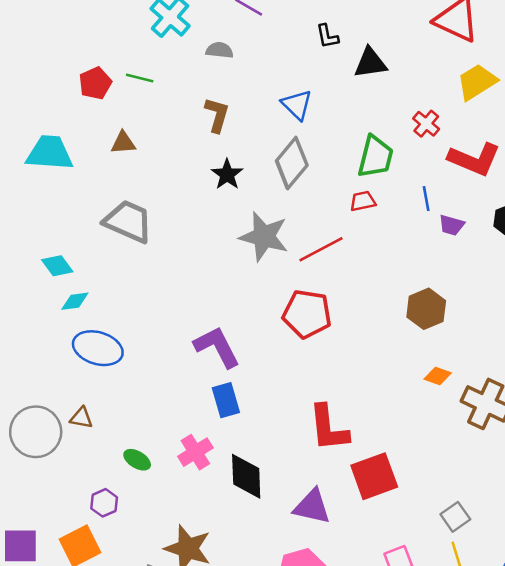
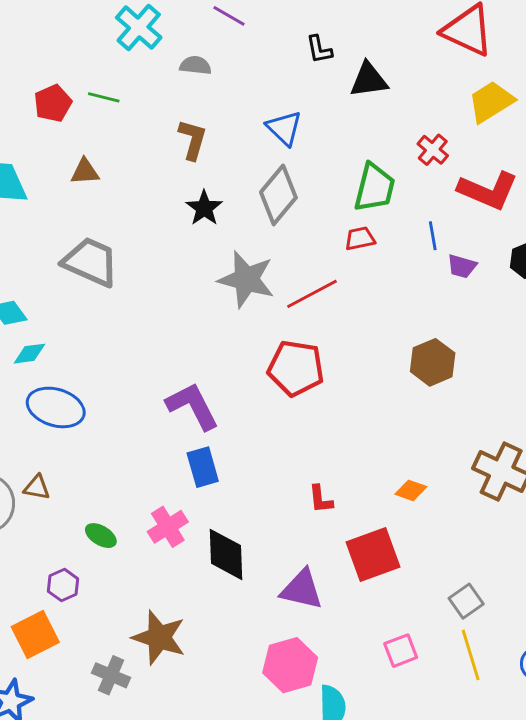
orange diamond: (438, 376) -> (411, 490), moved
red L-shape: (329, 428) -> (321, 499), size x0.5

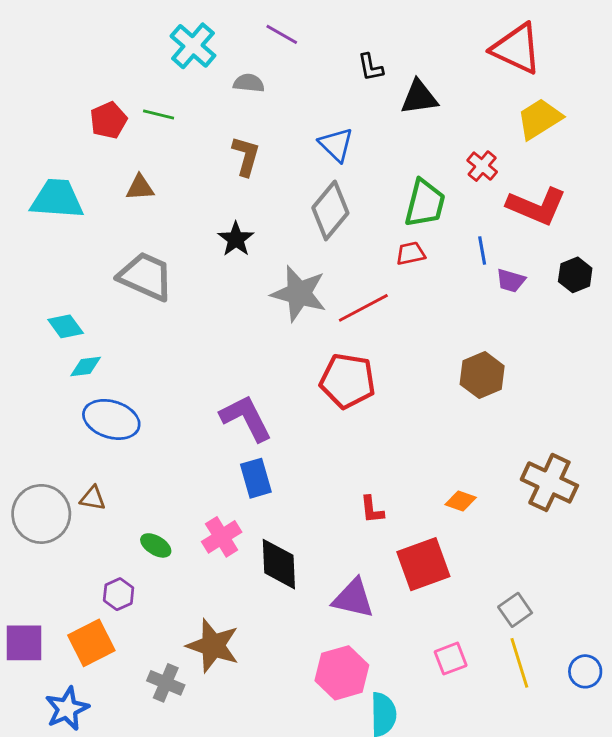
black star: (204, 208) -> (236, 239), moved

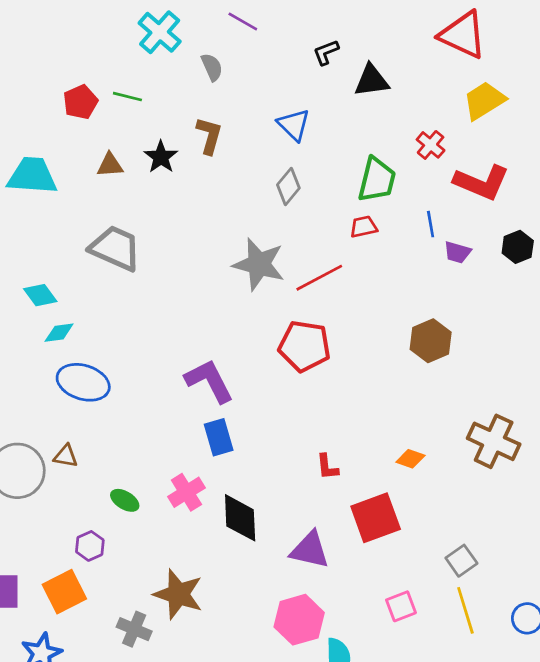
black L-shape: (370, 67) -> (326, 52), turned 80
gray semicircle: (249, 83) -> (212, 67), turned 60
gray diamond: (330, 210) -> (288, 186), size x0.7
black star: (236, 239) -> (161, 157), moved

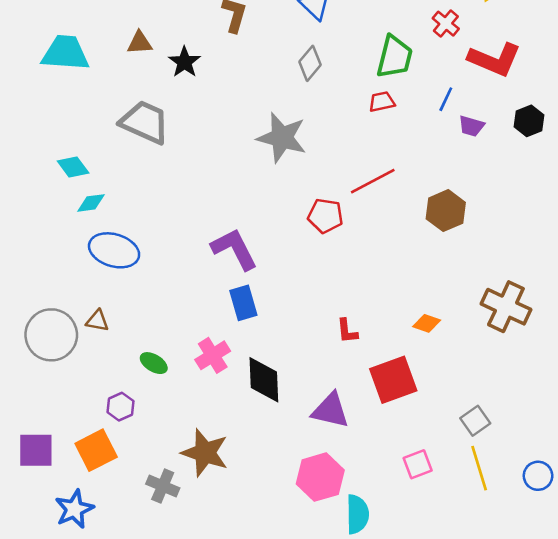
black star: (161, 157) -> (184, 62), moved
blue line: (431, 224) -> (446, 99), turned 35
red line: (319, 278) -> (373, 181), moved
red pentagon: (304, 346) -> (325, 216), size x0.7

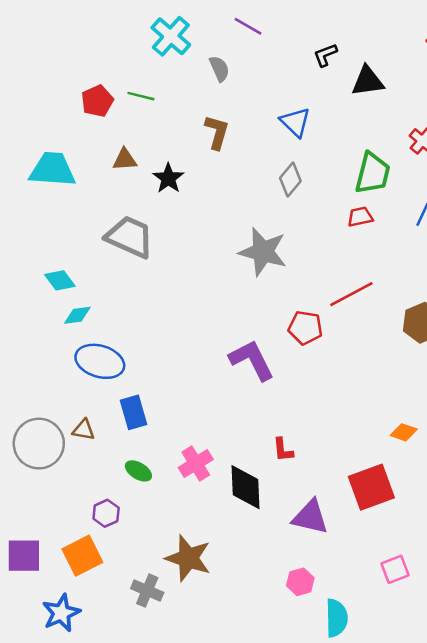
purple L-shape: (234, 249) -> (252, 360), moved
blue rectangle: (243, 303) -> (133, 412), moved
red L-shape: (347, 331) -> (283, 450), moved
pink hexagon: (320, 477) -> (300, 582), size x0.6

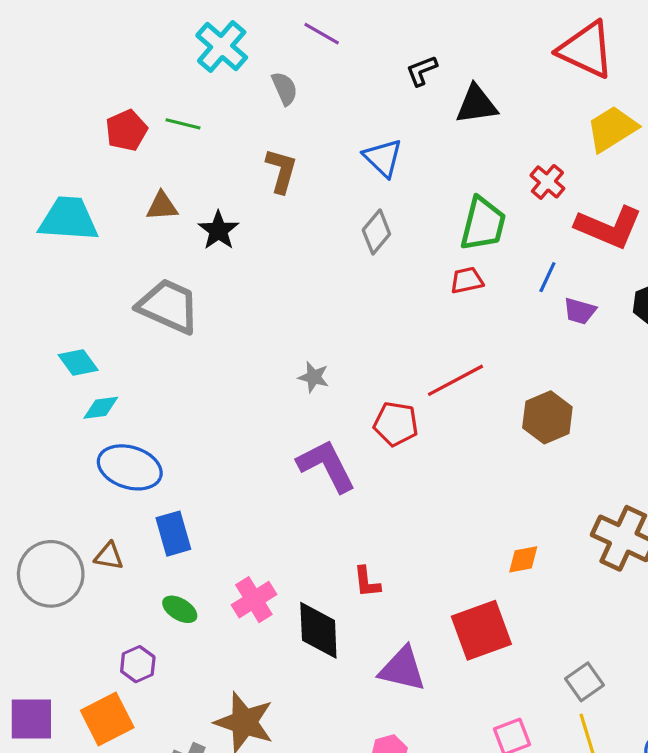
gray star: (263, 252) -> (314, 377), moved, size x0.5
orange diamond: (404, 432) -> (523, 559), turned -30

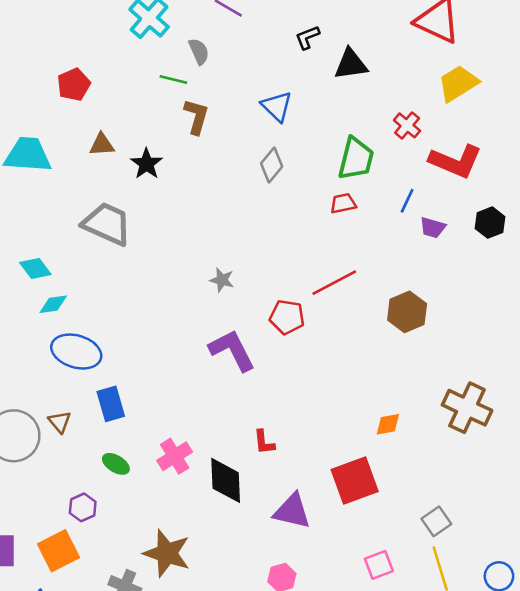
green line: (183, 124) -> (173, 80), moved
brown triangle: (109, 556) -> (60, 422), turned 40

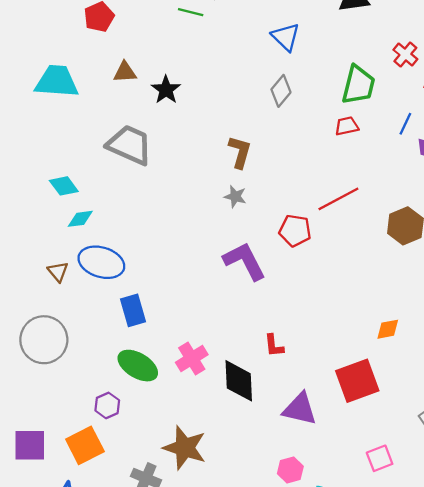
brown L-shape: (196, 117) -> (240, 152), moved
brown triangle: (60, 422) -> (58, 272), moved
green ellipse: (116, 464) -> (138, 366), size x1.6

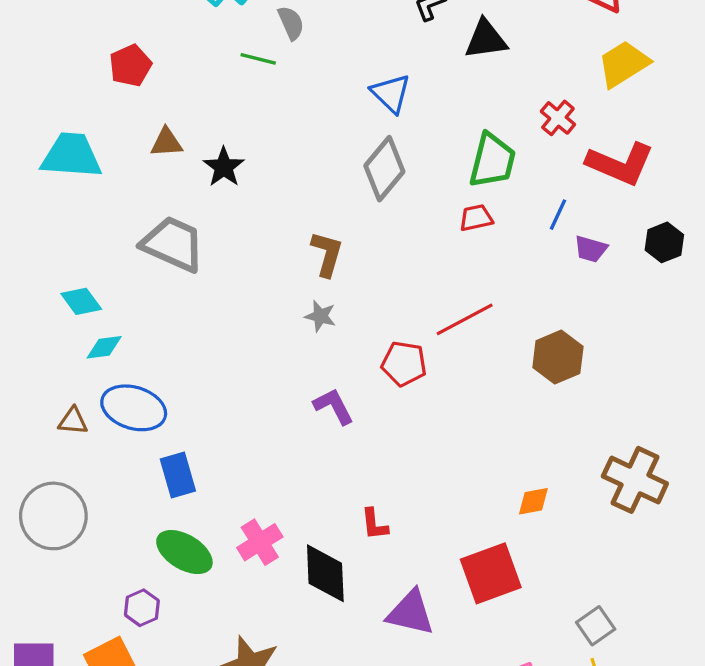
gray diamond: (281, 91) -> (384, 169), size x1.4
purple L-shape: (245, 261) -> (334, 406), size x0.7
brown triangle: (58, 272) -> (73, 421), turned -45

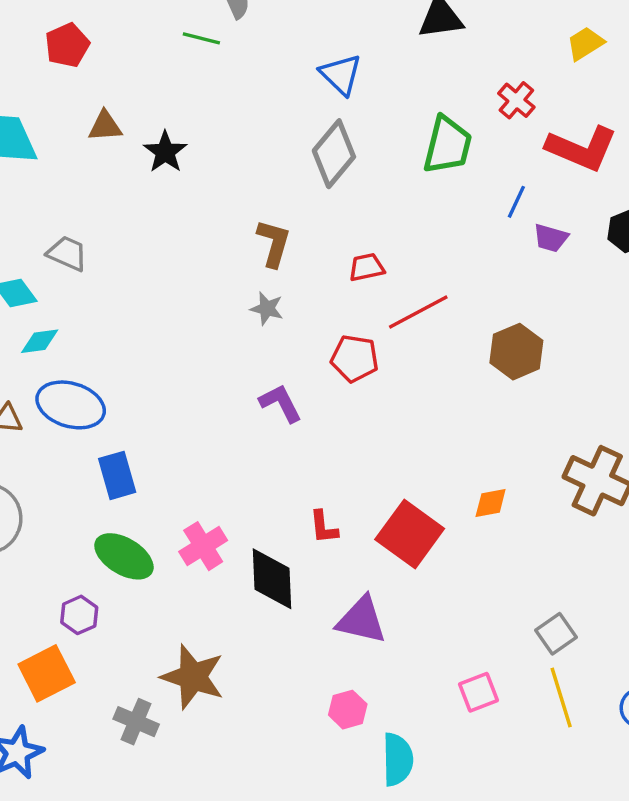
yellow trapezoid: (623, 64) -> (585, 44), size x0.7
red trapezoid: (476, 218) -> (367, 267), moved
gray trapezoid: (173, 244) -> (67, 253), moved, size x0.6
red square: (491, 573) -> (410, 534), moved, turned -34

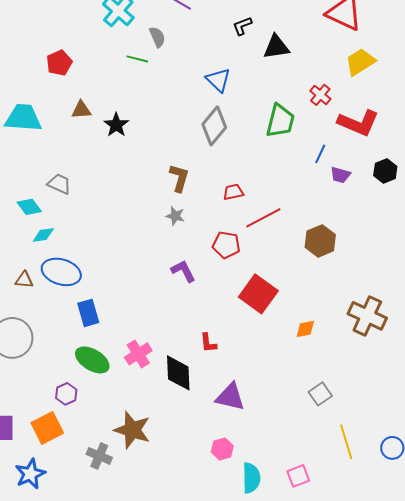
yellow trapezoid: (585, 44) -> (360, 62), size x1.4
red square: (410, 534) -> (258, 294), moved
gray square: (556, 634) -> (320, 394), moved
pink square: (479, 692) -> (298, 476), moved

